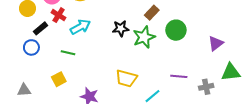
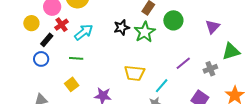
red cross: (59, 15) -> (61, 25), turned 32
purple line: (179, 76) -> (183, 63), turned -35

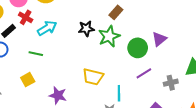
green circle: (173, 20) -> (138, 48), moved
red cross: (61, 25) -> (26, 17), turned -32
purple triangle: (213, 27) -> (159, 39), moved
cyan line: (162, 86) -> (119, 93), turned -49

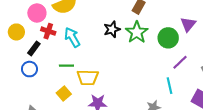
cyan arrow: (47, 28) -> (72, 37), turned -78
yellow trapezoid: (93, 77) -> (88, 77), moved
cyan line: (119, 93) -> (169, 86), moved

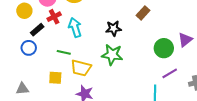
red cross: (48, 31) -> (54, 17), turned 32
green star: (137, 32) -> (112, 55), moved, turned 30
yellow square: (64, 94) -> (55, 78), turned 32

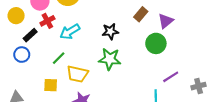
cyan arrow: (75, 27) -> (70, 32), turned -102
purple triangle: (185, 40) -> (166, 21), moved
green circle: (164, 48) -> (156, 43), moved
green line: (64, 52) -> (59, 58), turned -56

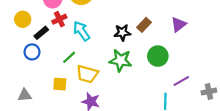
brown rectangle: (141, 14) -> (144, 25), moved
yellow circle: (16, 16) -> (23, 19), moved
cyan arrow: (70, 32) -> (81, 31), turned 84
green circle: (156, 43) -> (158, 56), moved

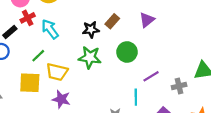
yellow square: (60, 84) -> (30, 83), size x1.5

